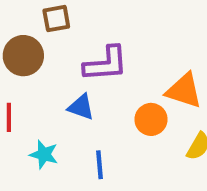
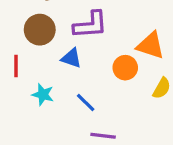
brown circle: (23, 56) -> (40, 30), moved
blue line: (100, 165) -> (86, 102), turned -40

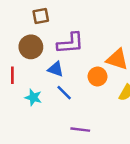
blue line: (86, 102) -> (64, 93), moved

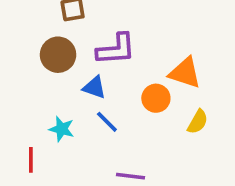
red line: (12, 75) -> (31, 160), moved

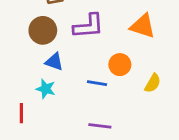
orange triangle: (185, 73) -> (143, 26), moved
blue triangle: (94, 87) -> (54, 62), moved
blue line: (107, 122) -> (97, 83), moved, turned -36

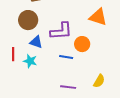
purple L-shape: (88, 26) -> (61, 31), moved
yellow semicircle: (153, 83) -> (99, 81), moved
red line: (21, 113) -> (13, 54), moved

